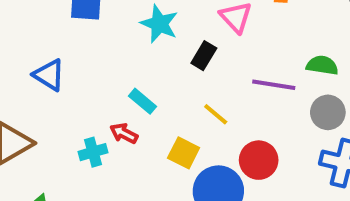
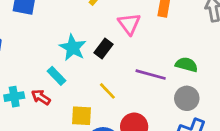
cyan star: (159, 24) -> (73, 48), moved
cyan cross: (93, 152) -> (14, 97), moved
yellow square: (184, 153) -> (82, 116), turned -30

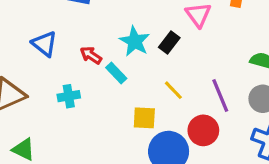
purple line: (151, 75) -> (220, 95), moved, turned 52
red arrow: (41, 97) -> (91, 55), moved

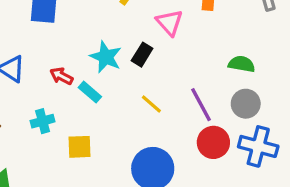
yellow square: (144, 118) -> (79, 147), moved
red circle: (203, 130) -> (213, 142), moved

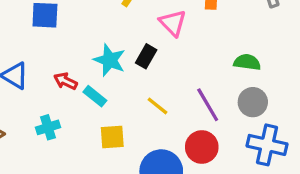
red circle: (213, 142) -> (202, 147), moved
yellow square: (79, 147) -> (112, 137), moved

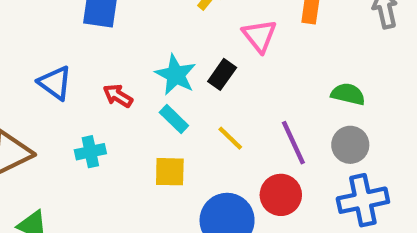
cyan rectangle: (95, 96) -> (174, 119), moved
blue cross: (267, 145) -> (363, 200), turned -30

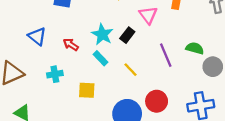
purple line: (293, 143) -> (166, 55), moved
gray circle: (350, 145) -> (213, 67), moved
yellow square: (170, 172) -> (87, 90), moved

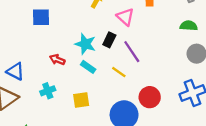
blue triangle: (37, 36) -> (15, 71), moved
green semicircle: (195, 48) -> (189, 26), moved
purple line: (166, 55) -> (132, 52), moved

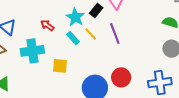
black rectangle: (109, 40) -> (96, 10), moved
yellow line: (119, 72) -> (91, 34), moved
cyan cross: (48, 91) -> (32, 51), size x1.6

